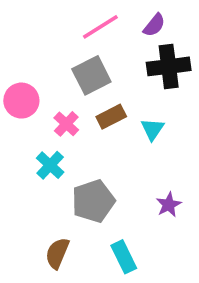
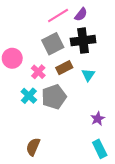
purple semicircle: (154, 25) -> (81, 14), moved
black cross: (169, 66) -> (83, 41), moved
gray pentagon: (93, 201) -> (54, 97), moved
cyan rectangle: (124, 257) -> (100, 149), moved

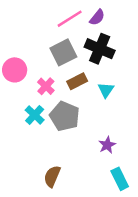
black cross: (83, 41) -> (100, 49), turned 30
gray pentagon: (54, 97) -> (65, 116), turned -30
purple star: (98, 119) -> (107, 145), moved
brown semicircle: (33, 147) -> (52, 176), moved

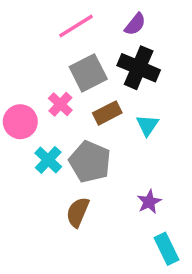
pink line: (70, 19) -> (76, 26), moved
pink circle: (15, 70) -> (20, 122), moved
pink cross: (46, 86) -> (60, 104), moved
brown semicircle: (52, 176) -> (78, 212), moved

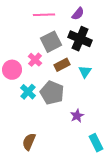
pink line: (76, 26) -> (44, 15), turned 30
purple star: (149, 202) -> (77, 116), moved
brown semicircle: (78, 212) -> (29, 142), moved

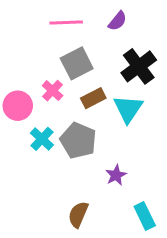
black cross: (80, 39) -> (139, 66), moved, turned 30
cyan triangle: (85, 72) -> (128, 109), size x1.5
brown semicircle: (29, 142) -> (78, 214), moved

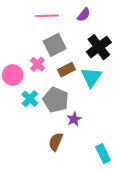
purple star: (116, 175) -> (74, 119), moved
brown semicircle: (78, 214) -> (56, 142), moved

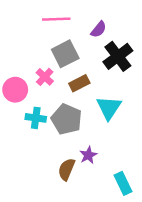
purple semicircle: (84, 15) -> (99, 29), moved
cyan triangle: (91, 77) -> (109, 108), moved
cyan cross: (30, 99) -> (36, 118), turned -35
purple star: (74, 119) -> (88, 155), moved

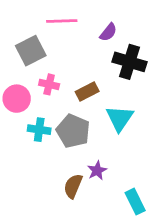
gray square: (65, 54) -> (31, 51), moved
black cross: (118, 56) -> (129, 62), turned -36
pink cross: (45, 77) -> (49, 84), turned -30

